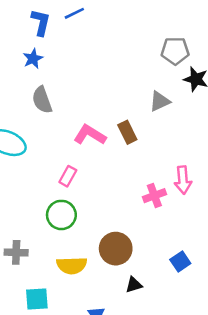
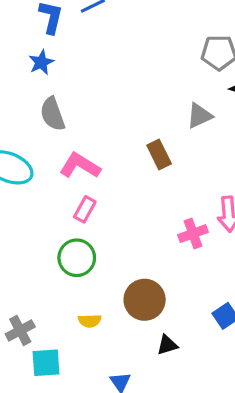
pink L-shape: (90, 135) -> (80, 166), moved
gray cross: (16, 252) -> (20, 330), moved, turned -30
yellow semicircle: (72, 265) -> (90, 321), size x0.6

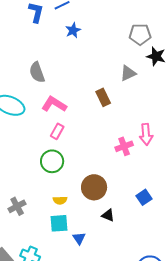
blue star: (41, 62) -> (73, 30), moved
black triangle: (167, 345) -> (108, 215), turned 40
cyan square: (46, 363) -> (59, 223), moved

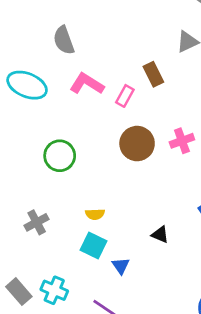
pink rectangle: (57, 131) -> (125, 96), moved
green circle: (52, 161) -> (60, 156), moved
brown circle: (94, 187) -> (137, 144), moved
cyan square: (59, 223) -> (94, 245), turned 30

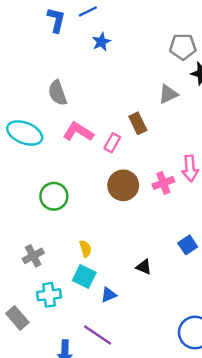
yellow semicircle: (95, 214) -> (85, 249), turned -105
blue triangle: (121, 266) -> (109, 295), turned 42
cyan cross: (54, 290) -> (49, 295), moved, turned -30

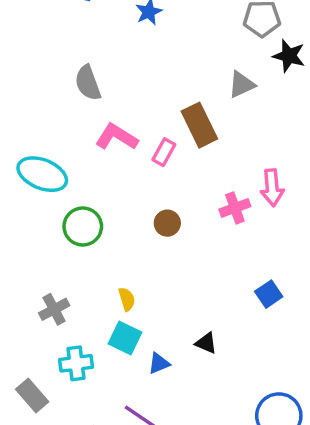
brown rectangle: (138, 123) -> (199, 125), size x1.4
cyan ellipse: (25, 133) -> (42, 174), moved
brown circle: (123, 185) -> (167, 223), moved, size x0.6
black triangle: (144, 267) -> (206, 343), moved

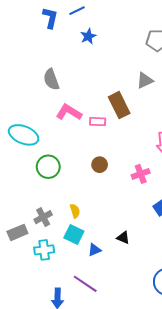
pink rectangle: (164, 152) -> (98, 122), turned 63
pink cross: (235, 208) -> (141, 174), moved
gray cross: (54, 309) -> (43, 217), moved
gray rectangle: (32, 395) -> (17, 232), moved, turned -72

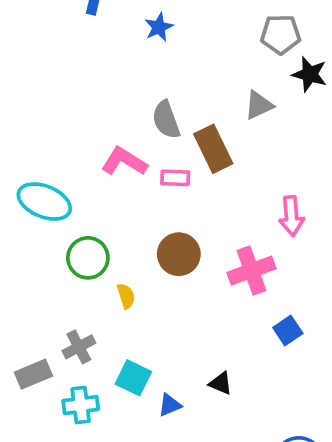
gray semicircle: (51, 79) -> (166, 120), moved
brown circle: (100, 165) -> (179, 254), size x1.5
pink cross: (141, 174) -> (251, 271), size x1.4
yellow semicircle: (75, 211) -> (126, 296), moved

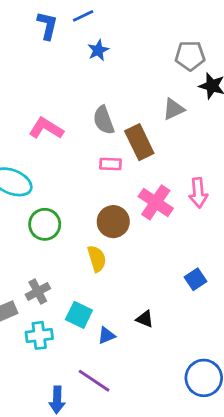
pink L-shape: (124, 162) -> (46, 128), moved
pink cross: (251, 271) -> (156, 202), moved, turned -36
yellow semicircle: (126, 296) -> (97, 259), moved, size x1.4

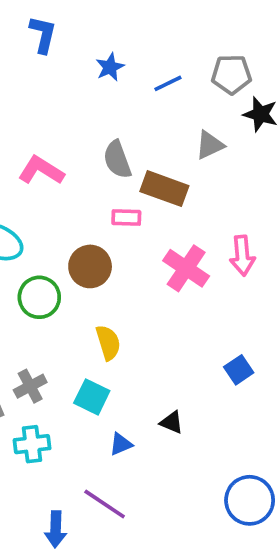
blue line: (83, 16) -> (168, 83), moved
brown rectangle: (139, 142) -> (164, 189), turned -44
brown circle: (113, 222) -> (90, 266), moved
cyan square: (79, 315) -> (92, 397), moved

